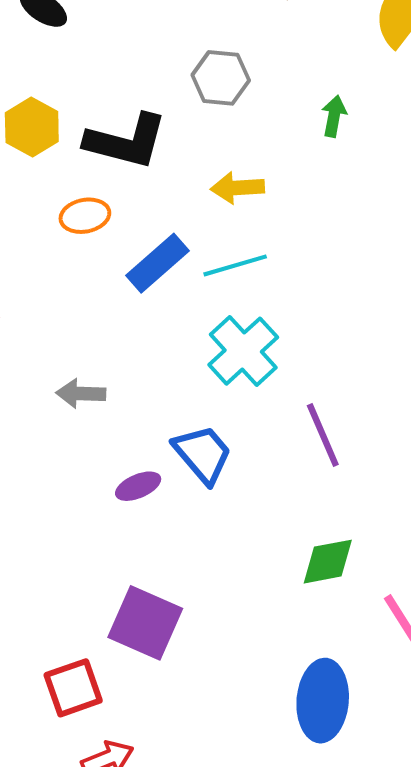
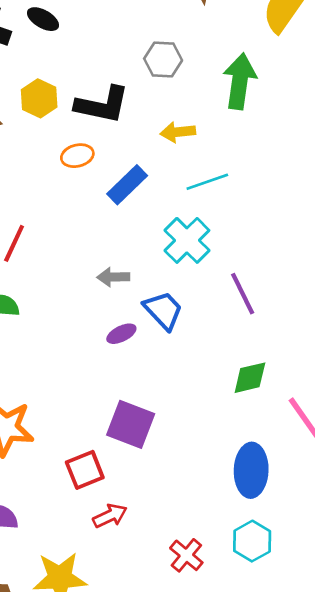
green arrow: (334, 116) -> (240, 81), size x2.0
cyan line: (235, 265) -> (207, 182), moved
gray arrow: (81, 394) -> (113, 277), moved

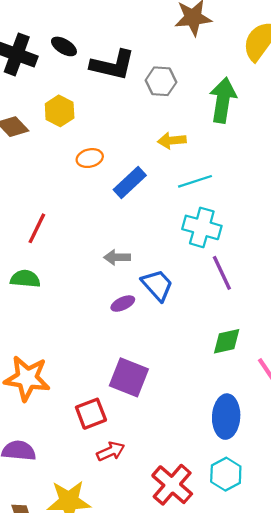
black L-shape: (102, 105) -> (113, 65), moved
cyan cross: (187, 240) -> (202, 227), moved, turned -30
red cross: (186, 555) -> (172, 485), size x1.5

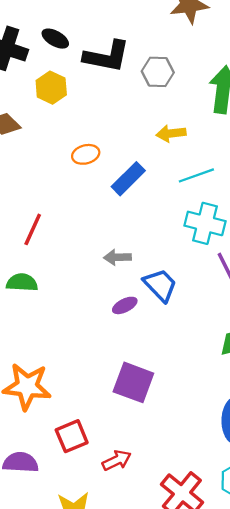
yellow hexagon: (60, 111) -> (51, 88), moved
red square: (91, 414) -> (72, 436), moved

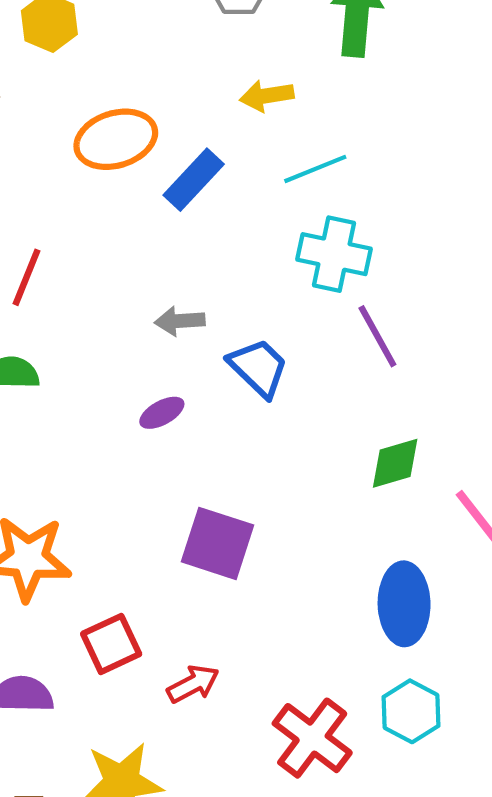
orange ellipse: (86, 154) -> (116, 139), size x1.6
purple ellipse: (125, 305) -> (162, 413), moved

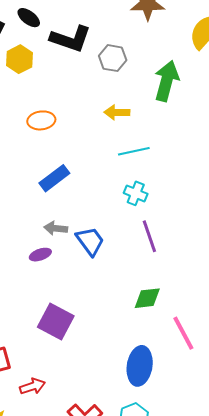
orange ellipse: (116, 139) -> (41, 120), size x0.7
blue rectangle: (194, 180) -> (54, 178), moved
cyan cross: (334, 254) -> (136, 193), size x0.7
gray arrow: (180, 321) -> (56, 228), moved

